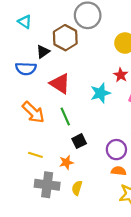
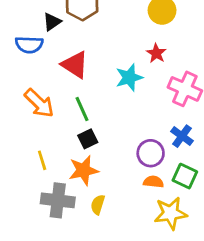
black square: (79, 141) -> (88, 139), moved
yellow line: (35, 155) -> (42, 160), turned 56
orange star: (66, 162) -> (83, 170), size x1.5

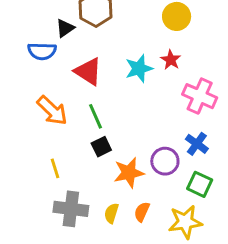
cyan star: (129, 78) -> (139, 69), moved
orange star: (83, 170) -> (129, 173), moved
orange semicircle: (153, 182) -> (142, 212), moved, turned -72

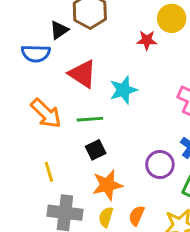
red star: (171, 60) -> (147, 40), moved, turned -30
cyan star: (139, 69) -> (123, 90), moved
green line: (96, 116) -> (90, 119), turned -70
orange star: (129, 173) -> (107, 185), moved

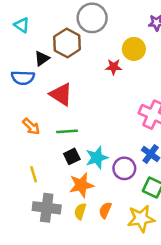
cyan star: (123, 90) -> (97, 158), moved
orange arrow: (46, 113) -> (31, 127), size x0.7

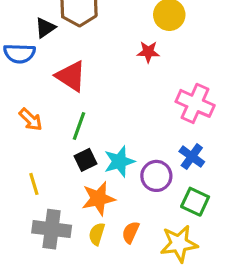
red star: (114, 67) -> (148, 52), moved
green line: (67, 131) -> (79, 126), turned -66

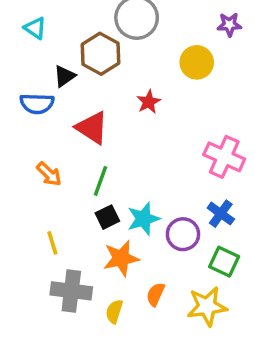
red star: (148, 52) -> (149, 102), moved, turned -30
yellow semicircle: (97, 234) -> (114, 312), moved

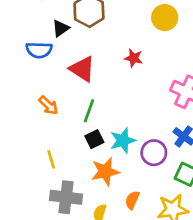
red star: (149, 102) -> (134, 58), moved, turned -30

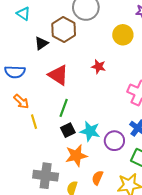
blue semicircle: (39, 50) -> (15, 72), moved
orange arrow: (48, 105) -> (21, 102), moved
cyan star: (123, 140) -> (90, 131), turned 30
yellow line: (51, 159) -> (34, 122), moved

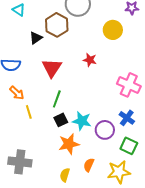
red triangle: (58, 75) -> (52, 68), turned 30
gray cross: (46, 176) -> (20, 162), moved

